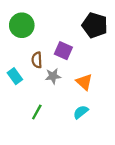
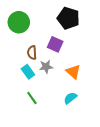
black pentagon: (95, 25) -> (68, 18), moved
cyan rectangle: (15, 76) -> (28, 72), moved
green line: (37, 112) -> (32, 98), turned -64

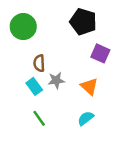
purple square: (55, 44) -> (100, 53), moved

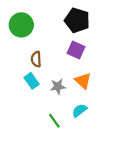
purple square: (100, 53) -> (76, 50), moved
gray star: (56, 80) -> (58, 87), moved
green line: (39, 118) -> (54, 121), moved

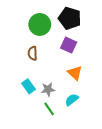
green circle: (21, 25) -> (40, 24), moved
cyan rectangle: (32, 81) -> (28, 86), moved
gray star: (58, 87) -> (48, 89), moved

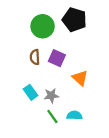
purple square: (69, 45) -> (57, 58), moved
cyan semicircle: (72, 100) -> (74, 115), moved, turned 40

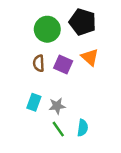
orange triangle: (80, 78) -> (90, 57), moved
cyan rectangle: (30, 92) -> (34, 102), turned 56
cyan semicircle: (74, 115) -> (83, 128), turned 96

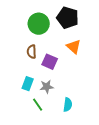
purple square: (63, 65) -> (50, 62), moved
green line: (58, 129) -> (38, 105), moved

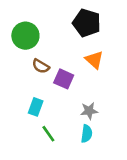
green circle: (39, 24) -> (25, 36), moved
brown semicircle: (32, 52) -> (41, 66), turned -56
gray star: (47, 87) -> (89, 111), moved

